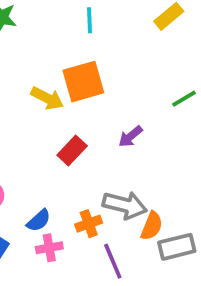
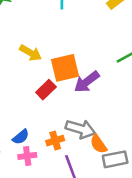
orange square: (83, 82) -> (65, 68), moved
purple arrow: (131, 136) -> (87, 82), size x1.5
orange semicircle: (152, 226) -> (98, 144), turned 120

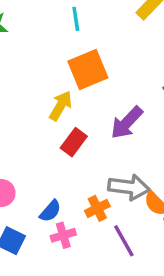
yellow arrow: (30, 53) -> (61, 106), moved, turned -80
orange square: (65, 68) -> (88, 69), moved

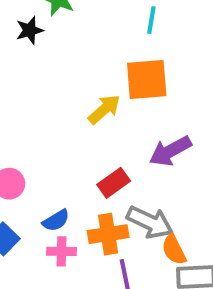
red rectangle: (74, 142) -> (114, 183), moved
orange cross: (97, 208) -> (108, 234), size x1.4

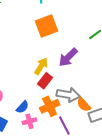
yellow arrow: (104, 109) -> (41, 66), moved

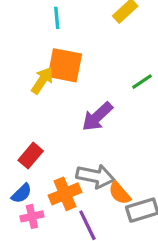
orange square: (47, 26) -> (65, 65), turned 30
yellow arrow: (41, 66) -> (42, 80), moved
red rectangle: (45, 81) -> (31, 156), moved

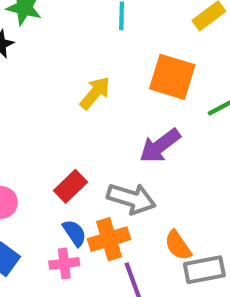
orange square: (65, 65) -> (172, 77), moved
gray arrow: (95, 176) -> (131, 199), moved
blue semicircle: (22, 193) -> (74, 233), moved, turned -85

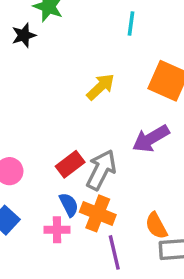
gray arrow: (131, 199) -> (101, 170), moved, turned -87
orange cross: (109, 239) -> (98, 213), turned 32

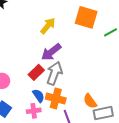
purple arrow: (151, 139) -> (51, 52), moved

